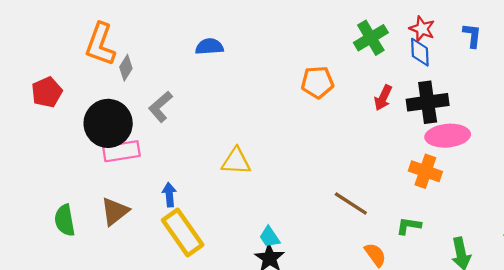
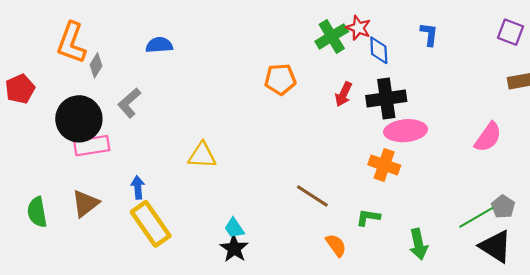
red star: (422, 29) -> (358, 28), moved
blue semicircle: (209, 47) -> (159, 45), moved

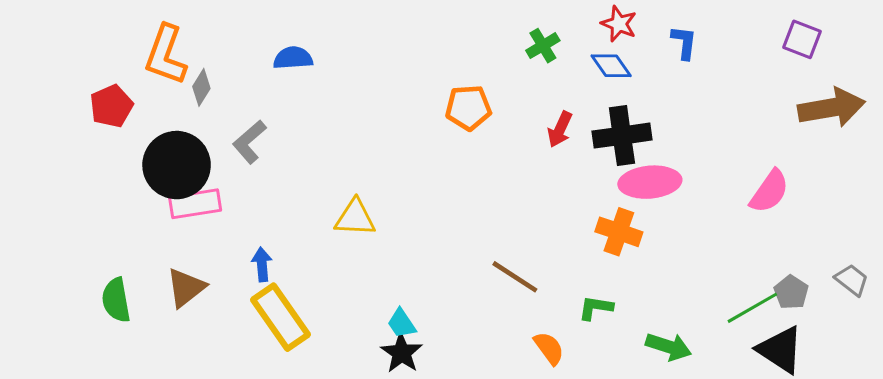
red star: (358, 28) -> (619, 24), moved
green cross: (332, 36) -> (543, 46), size x0.7
blue diamond: (379, 50) -> (611, 66), turned -32
red pentagon: (20, 89) -> (111, 106), moved
green arrow: (418, 244) -> (669, 347), turned -60

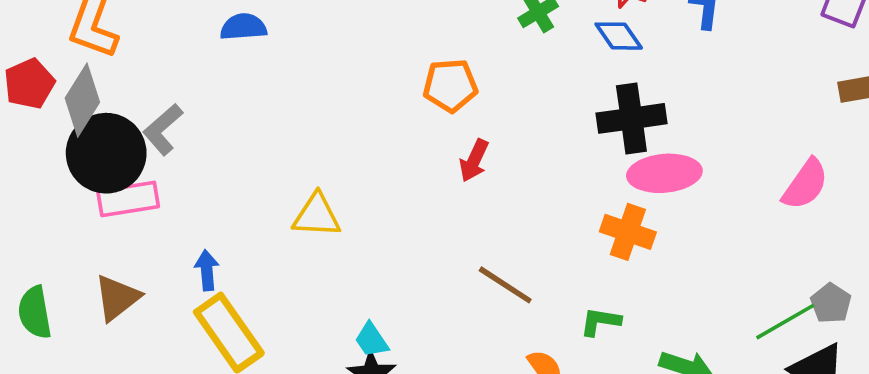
gray diamond: (201, 87) -> (82, 100), moved, size x1.6
red arrow: (560, 129) -> (474, 161), moved
gray L-shape: (250, 142) -> (163, 129), moved

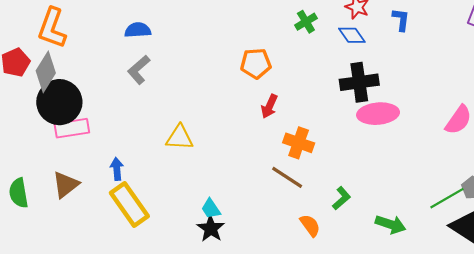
gray L-shape: (163, 129) -> (139, 70), moved
orange cross: (628, 232) -> (299, 143), moved
green L-shape: (600, 322) -> (341, 198), turned 130

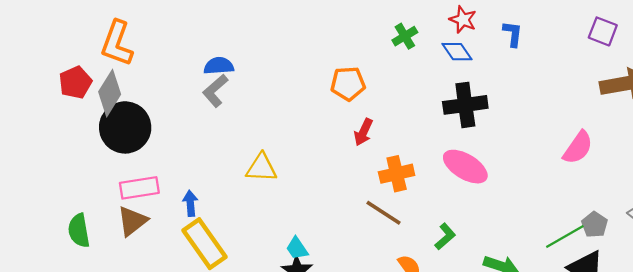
blue semicircle: (138, 30) -> (219, 66), moved
pink ellipse: (378, 114) -> (465, 167), moved, turned 36
pink rectangle: (72, 128) -> (139, 188), moved
orange cross: (299, 143) -> (397, 174), turned -32

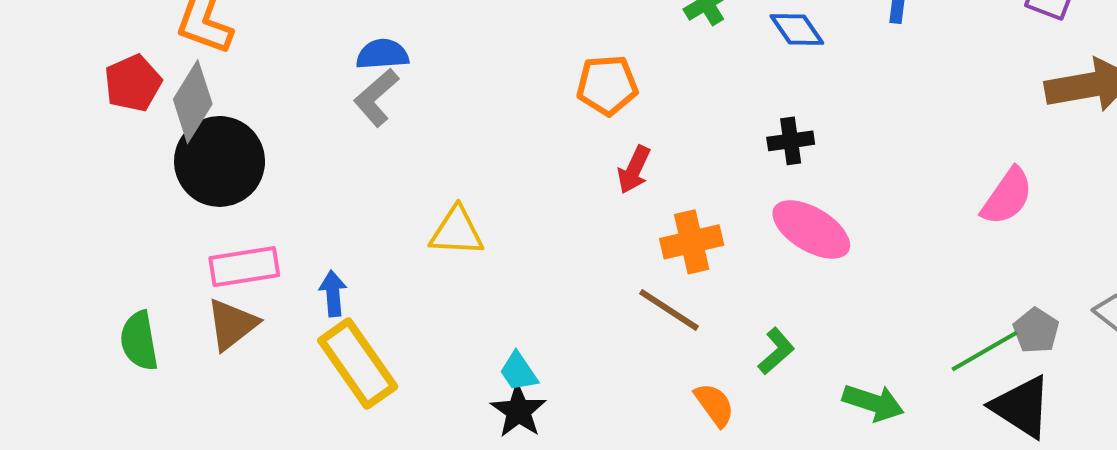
black cross: (465, 105) -> (791, 141), moved, size x0.6

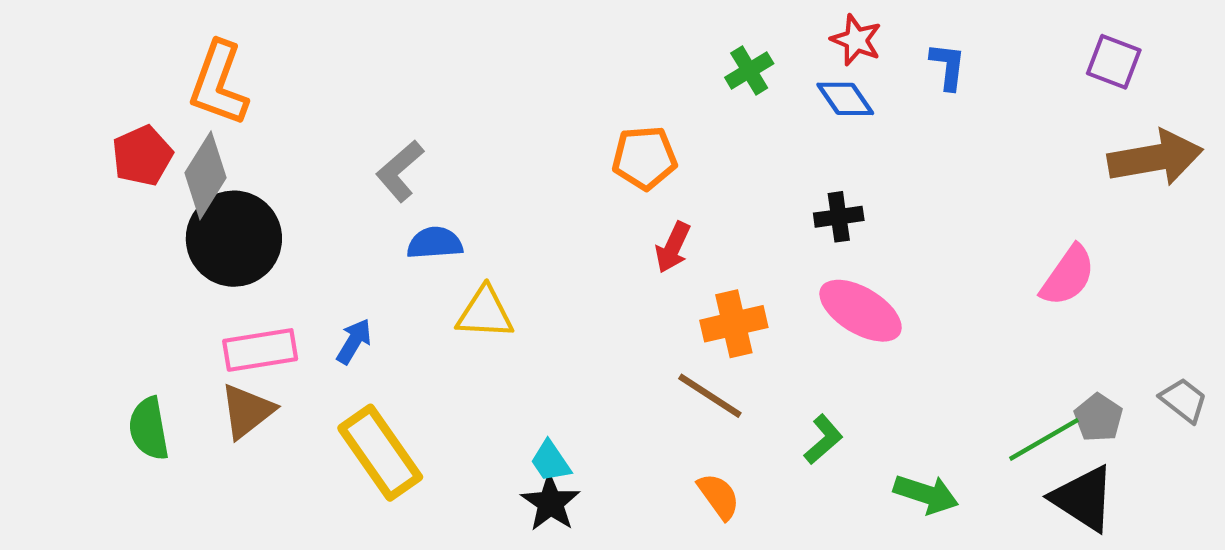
blue semicircle: (382, 54) -> (435, 243), moved
blue arrow: (333, 293) -> (354, 341), moved, turned 36
orange semicircle: (714, 405) -> (719, 496), moved

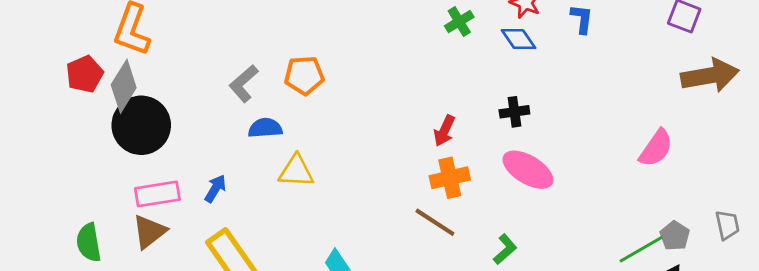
orange pentagon: (644, 158) -> (304, 75), moved
red arrow: (673, 247) -> (444, 131), moved
gray trapezoid: (1184, 400) -> (727, 225), turned 40

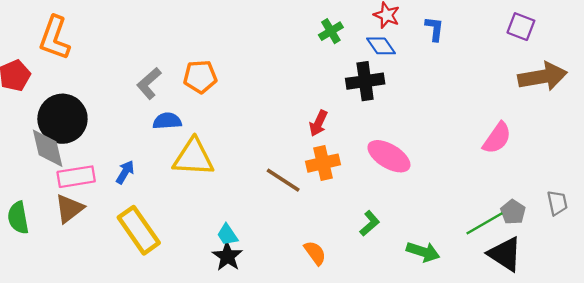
gray diamond: (124, 86) -> (48, 148), moved, turned -45
black cross: (514, 112) -> (365, 81), moved, size x1.5
yellow triangle: (296, 171) -> (193, 157), size x1.4
brown line: (435, 222) -> (283, 180), moved

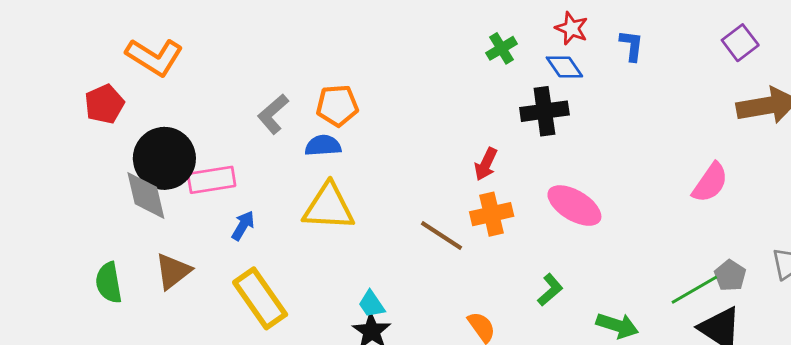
purple square: (521, 27) -> (740, 43), turned 32
orange L-shape: (55, 38) -> (154, 57), turned -78
blue semicircle: (167, 121) -> (323, 146), moved
pink rectangle: (76, 177) -> (212, 180), moved

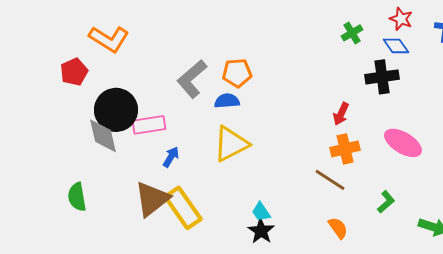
gray L-shape: (273, 114) -> (192, 79), size x1.4
yellow triangle: (329, 207) -> (231, 144), turned -30
brown line: (442, 236) -> (330, 180), moved
brown triangle: (173, 271) -> (152, 199), moved, size x1.4

